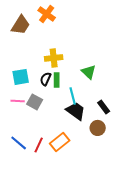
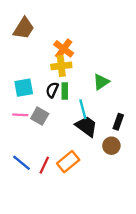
orange cross: (47, 14) -> (64, 49), moved
green triangle: (89, 72) -> (101, 82), turned 42
black rectangle: (104, 107) -> (118, 122), turned 56

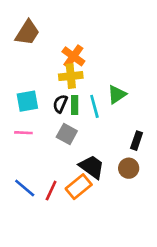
cyan line: (83, 109) -> (94, 106), moved
gray square: (40, 116) -> (67, 134), moved
black trapezoid: (86, 126) -> (92, 167), moved

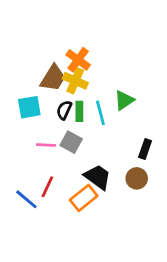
brown trapezoid: (27, 33) -> (53, 78), moved
yellow cross: (71, 76) -> (75, 81), turned 30
pink line: (23, 133) -> (46, 145), moved
red line: (51, 191) -> (47, 187), moved

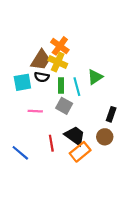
black semicircle: (64, 110) -> (42, 77), moved, turned -104
gray square: (71, 142) -> (64, 106), moved
red line: (47, 187) -> (51, 143), moved, turned -35
orange rectangle: (84, 198) -> (80, 152), moved

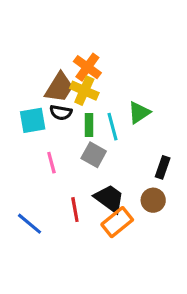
pink line: (35, 111) -> (51, 163), turned 72

